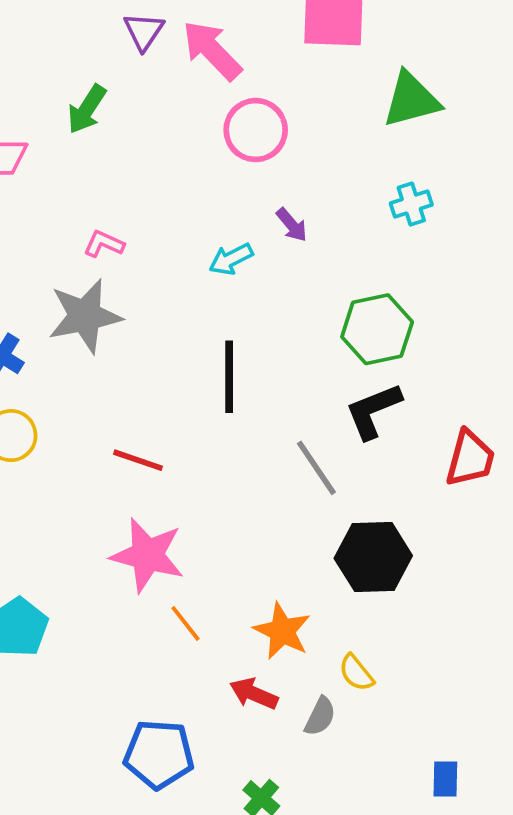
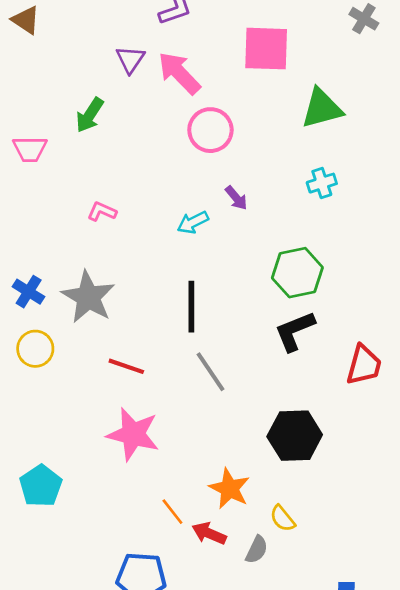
gray star: (85, 316) -> (88, 297), moved, turned -30
gray line: (316, 468) -> (210, 372), moved
orange line: (185, 623) -> (172, 512), moved

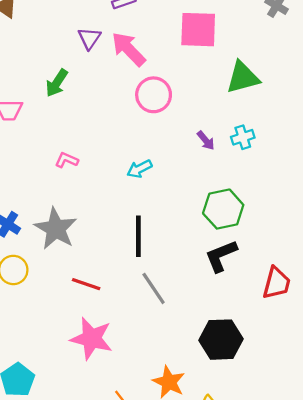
purple arrow: (236, 198) -> (206, 141), moved

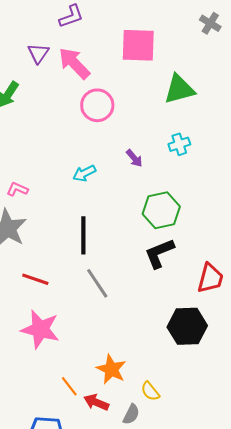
purple arrow: (206, 141) -> (134, 158), moved
pink L-shape: (67, 160) -> (17, 189), moved
black hexagon: (221, 340) -> (187, 326), moved

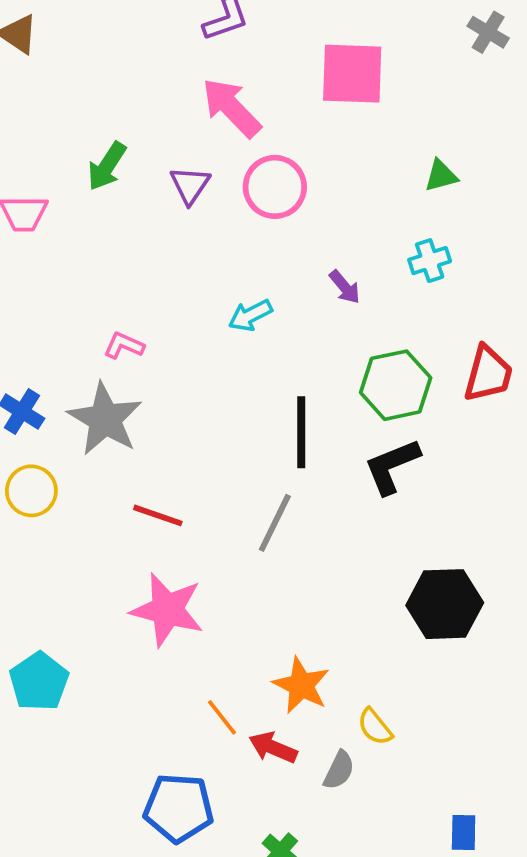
purple triangle: (38, 53) -> (190, 185), moved
green triangle: (179, 89) -> (441, 176), moved, size x0.6
black line: (83, 235) -> (301, 432), moved
red trapezoid: (210, 278) -> (488, 374), moved
gray line: (97, 283) -> (275, 523), turned 60

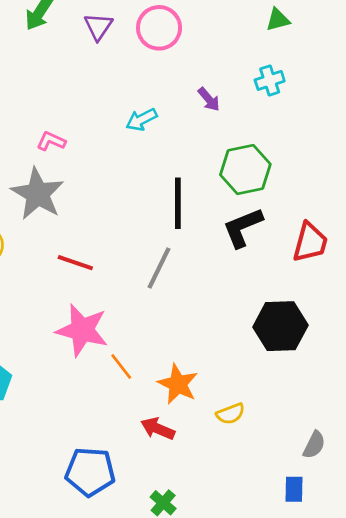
red trapezoid: (488, 374) -> (310, 242), moved
orange line: (222, 717) -> (121, 367), moved
yellow semicircle: (375, 727) -> (231, 414), turned -72
gray semicircle: (339, 770) -> (314, 445), moved

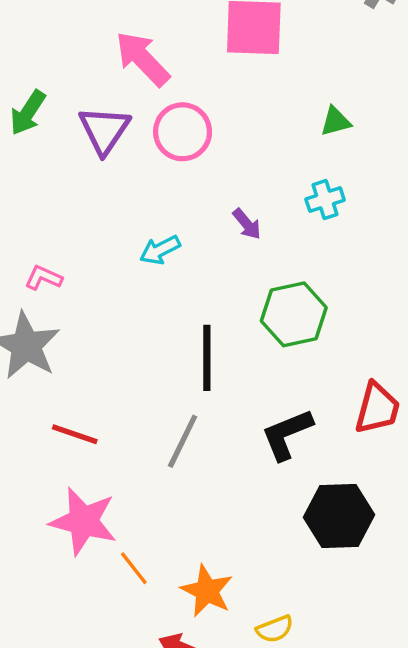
purple triangle: (98, 26) -> (104, 130), size x1.4
black L-shape: (243, 228) -> (287, 434), moved

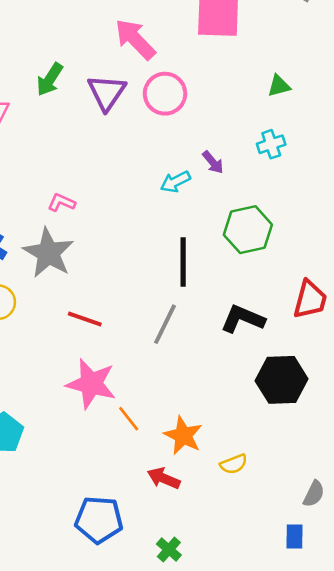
cyan arrow: (160, 250) -> (175, 182), moved
black L-shape: (287, 434) -> (243, 319), turned 45

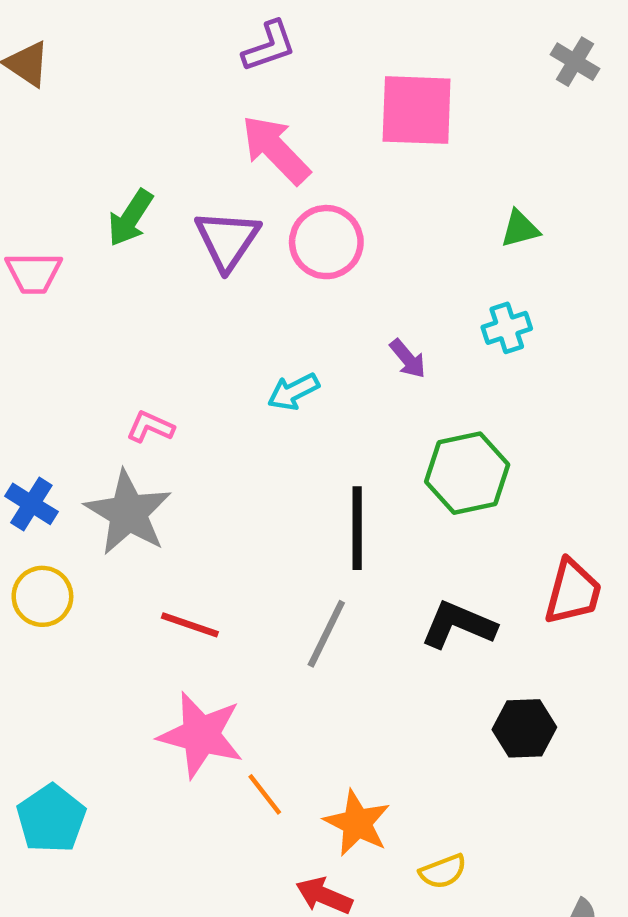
cyan arrow: (175, 182) -> (293, 392), moved
black hexagon: (282, 380) -> (524, 728), size x0.7

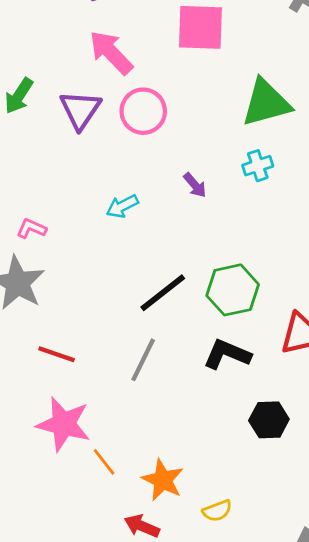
green triangle: (520, 229) -> (266, 103), size x2.0
green hexagon: (467, 473) -> (233, 290), moved
black line: (357, 528) -> (163, 293), turned 52

